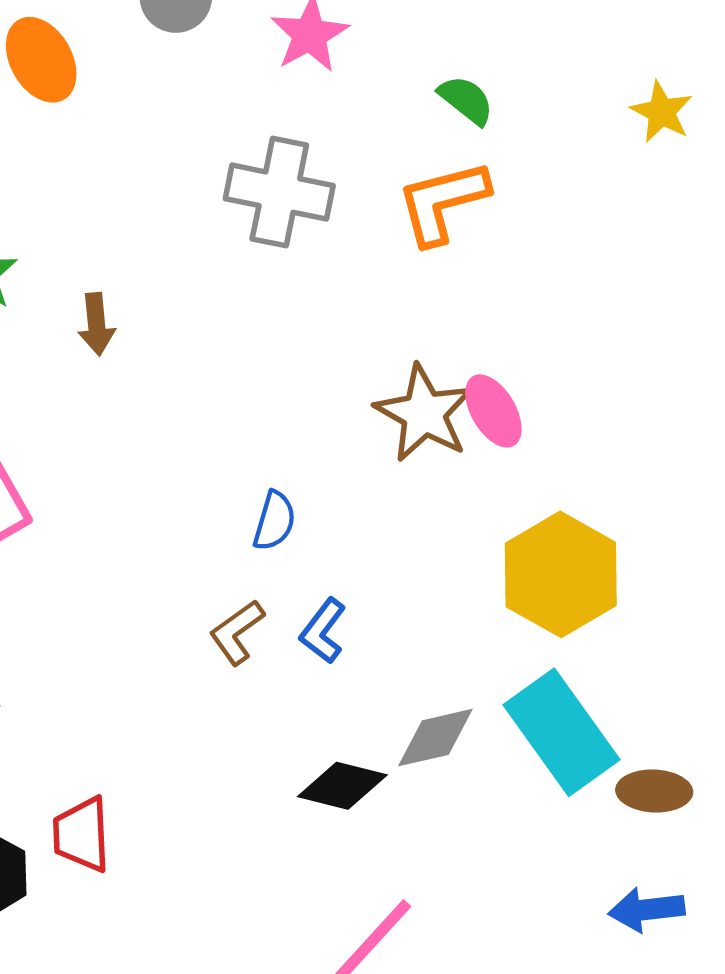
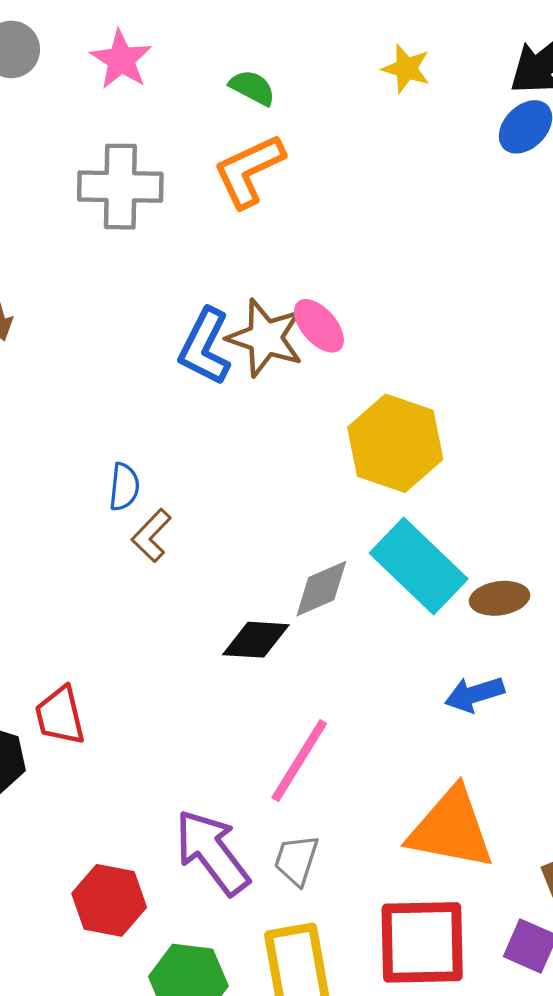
blue semicircle: (274, 521) -> (124, 487), moved
blue L-shape: (323, 631) -> (205, 347), moved, size x1.5
blue arrow: (647, 910) -> (474, 694), moved

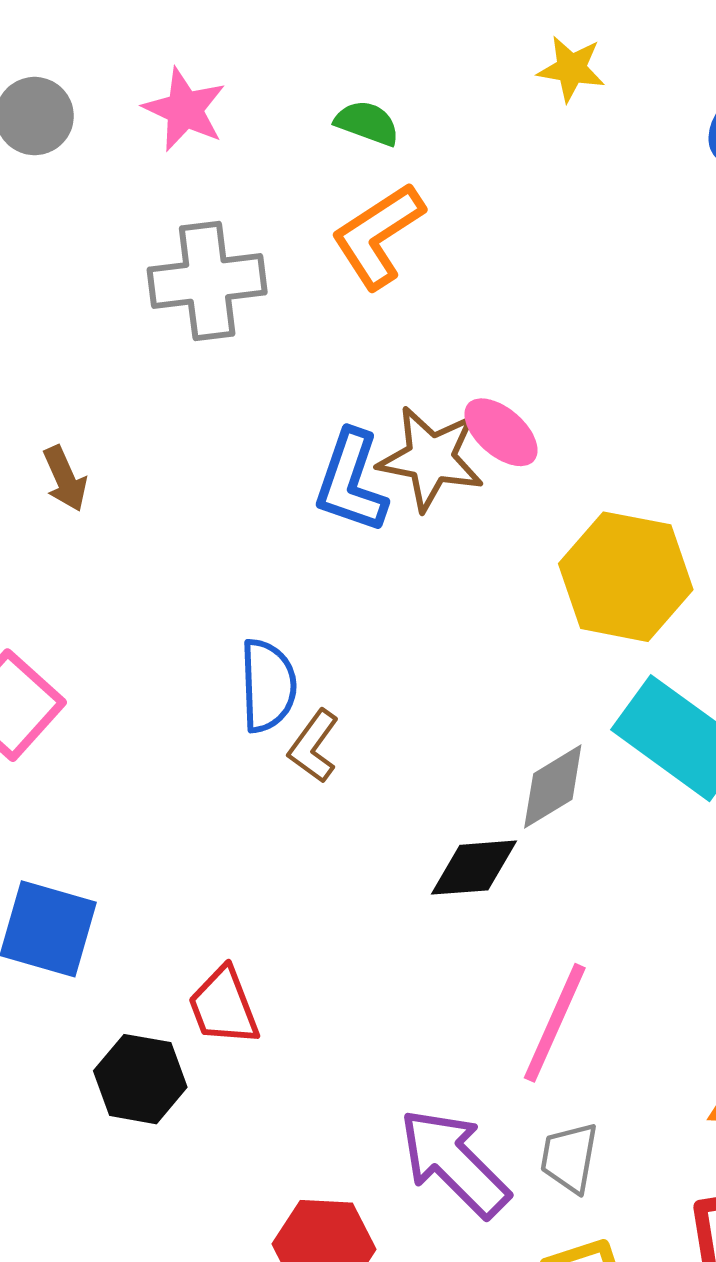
blue semicircle: (124, 487) -> (268, 686), size x1.4

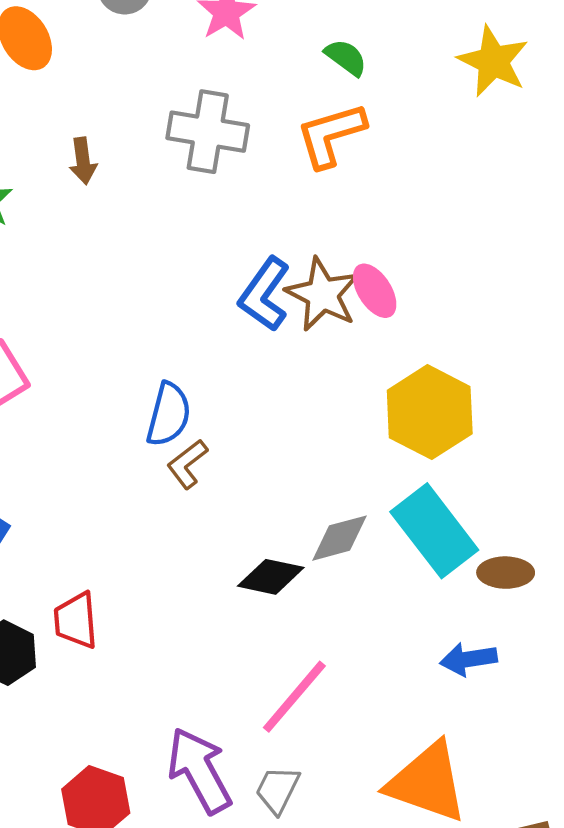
yellow star: (571, 69) -> (493, 61), size x1.5
brown arrow: (65, 479) -> (83, 161), moved

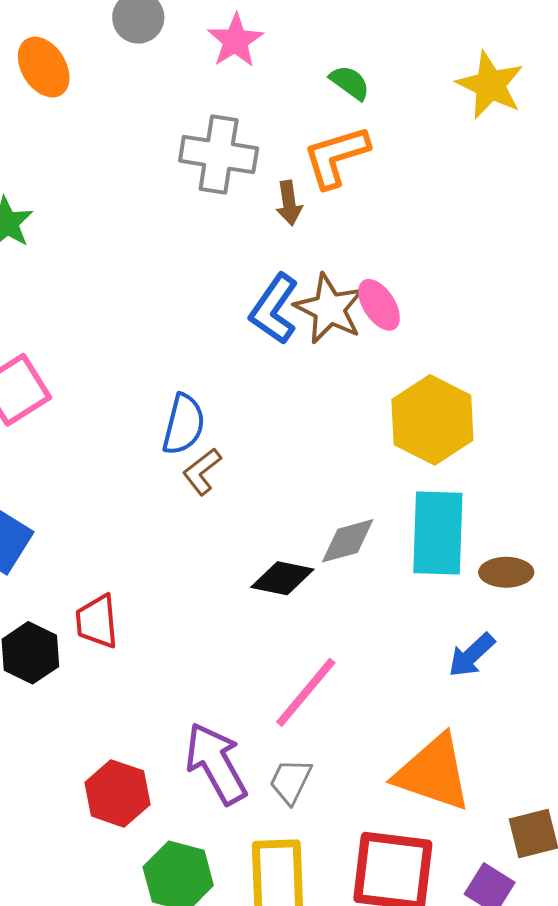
brown arrow: (83, 161) -> (289, 203), moved
cyan rectangle: (434, 531) -> (438, 533), turned 40
blue arrow: (468, 659) -> (471, 655), turned -34

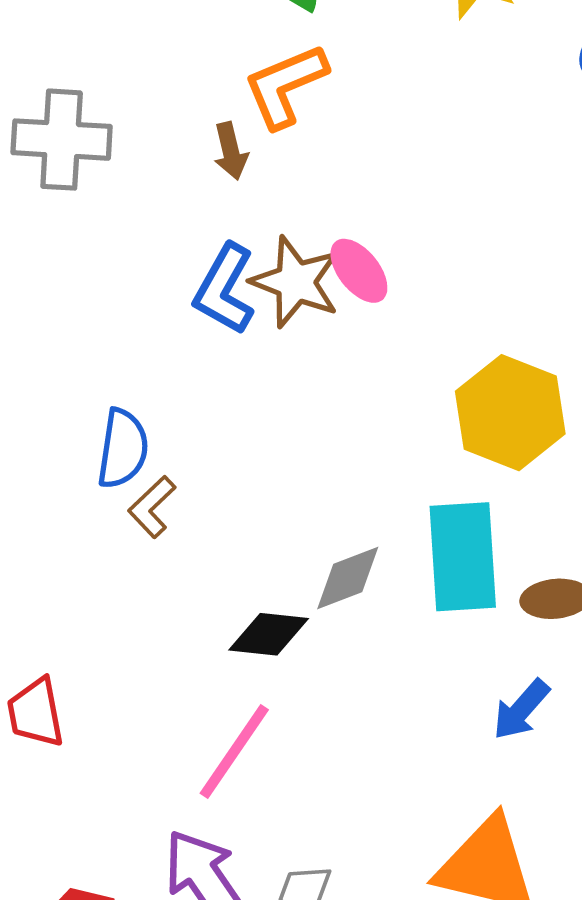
gray cross: (219, 155) -> (62, 140), moved
yellow hexagon: (432, 420) -> (510, 413), moved
pink line: (306, 692) -> (234, 751), moved

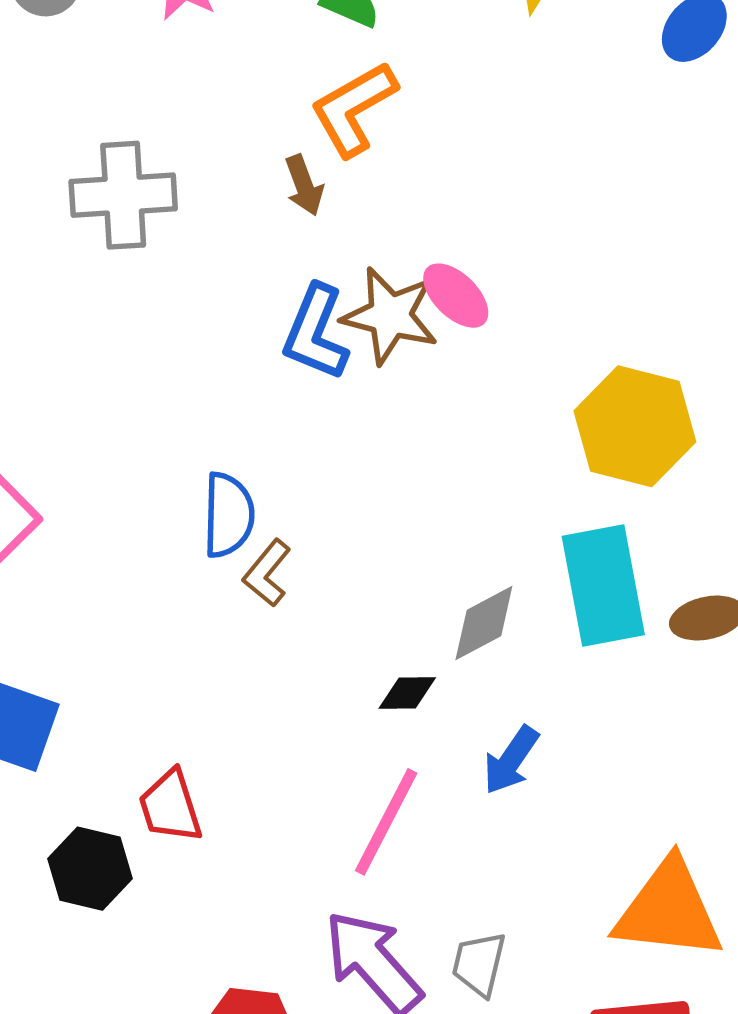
black diamond: (269, 634) -> (407, 693), size x0.7
blue arrow: (521, 710) -> (511, 760), moved

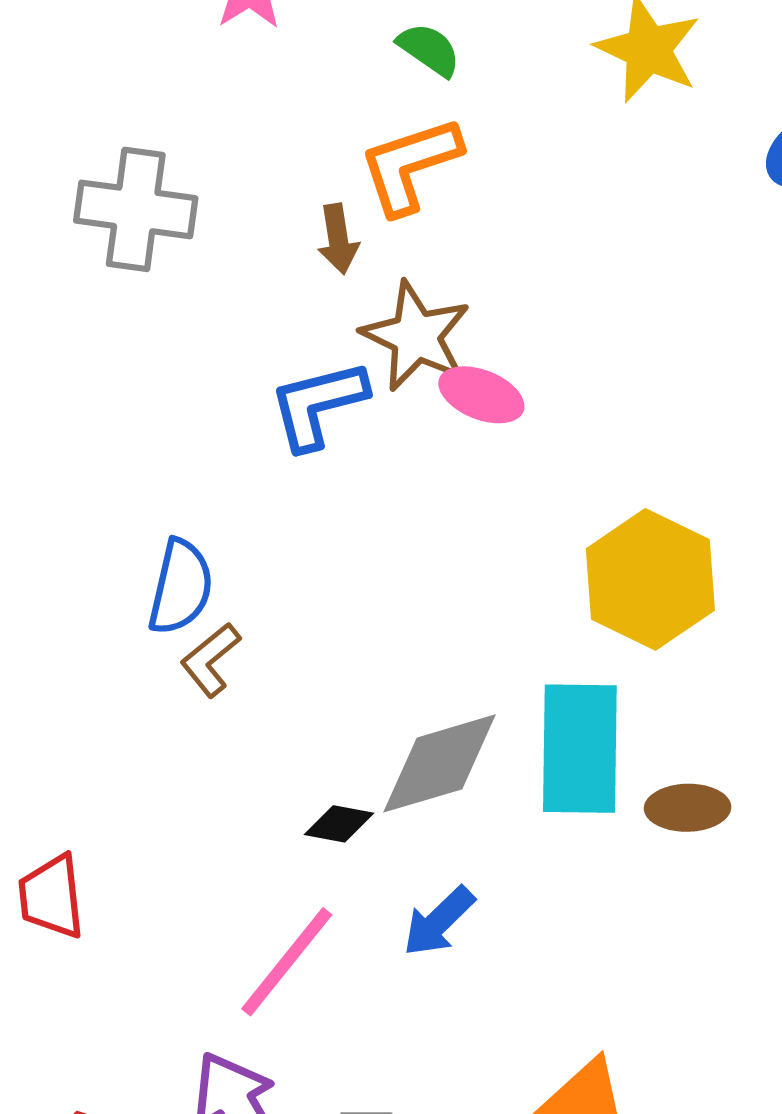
pink ellipse: (456, 296) -> (481, 395), turned -34
brown star: (390, 316) -> (416, 336), moved
blue L-shape: (316, 333) -> (318, 405), turned 42
gray diamond: (484, 623) -> (439, 763), size x1.4

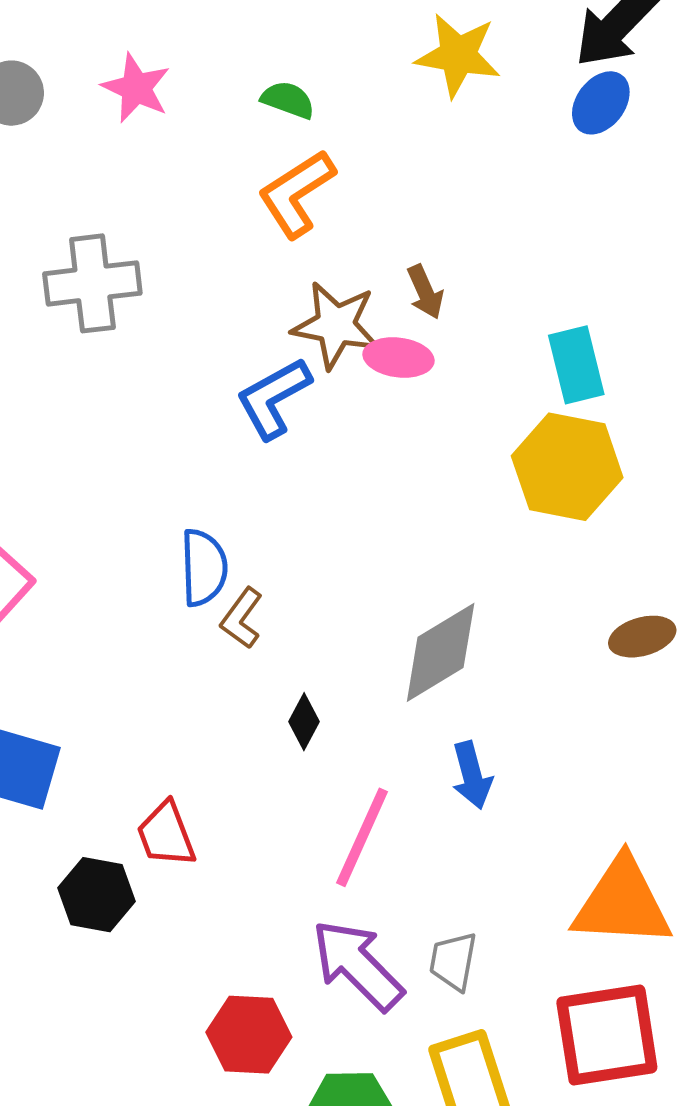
brown arrow: (338, 239) -> (425, 292), moved
cyan rectangle: (580, 749) -> (576, 365), moved, size x0.7
black diamond: (339, 824) -> (304, 722), moved, turned -58
blue arrow: (439, 921) -> (472, 775), turned -46

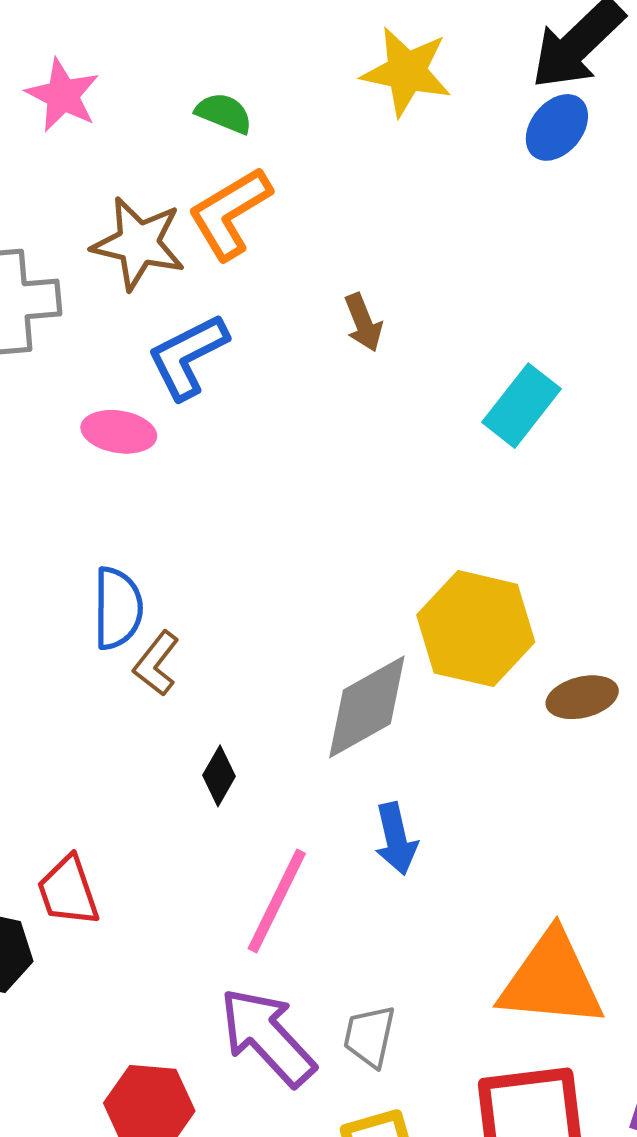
brown star: (336, 325) -> (138, 243), moved
pink ellipse: (398, 358) -> (119, 432), moved
cyan rectangle: (576, 365) -> (521, 406), turned 50
blue L-shape: (273, 398) -> (188, 356), moved
yellow hexagon: (567, 467) -> (476, 629), moved

